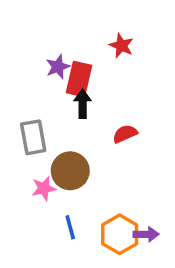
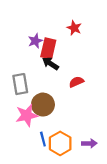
black arrow: (83, 104) -> (50, 64), turned -56
pink star: (44, 188) -> (27, 115), size x1.5
orange hexagon: (120, 234) -> (60, 143), moved

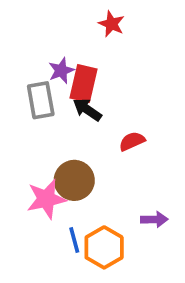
red star: (74, 28) -> (112, 24), moved
gray rectangle: (20, 84) -> (41, 100), moved
purple arrow: (89, 143) -> (154, 219), moved

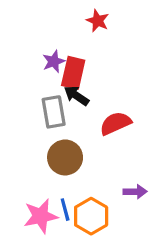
gray rectangle: (41, 100) -> (54, 112), moved
red semicircle: (132, 141) -> (116, 123), size x1.4
pink star: (46, 199) -> (41, 216), moved

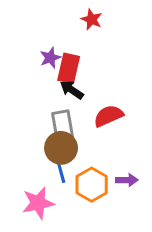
gray rectangle: (54, 112) -> (63, 125), moved
blue line: (65, 210) -> (61, 172), moved
orange hexagon: (91, 216) -> (92, 185), moved

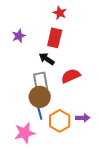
purple star: (50, 58) -> (19, 36), moved
red rectangle: (69, 68) -> (55, 38), moved

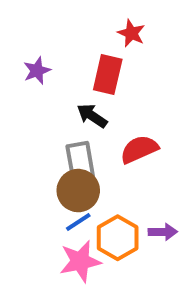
red star: (60, 13) -> (131, 33), moved
blue line: (40, 113) -> (78, 222), turned 72
pink star: (25, 133) -> (80, 261), moved

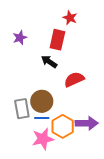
gray rectangle: (80, 161) -> (22, 109), moved
blue line: (78, 222) -> (42, 118), turned 32
purple arrow: (163, 232) -> (87, 123), size x1.5

